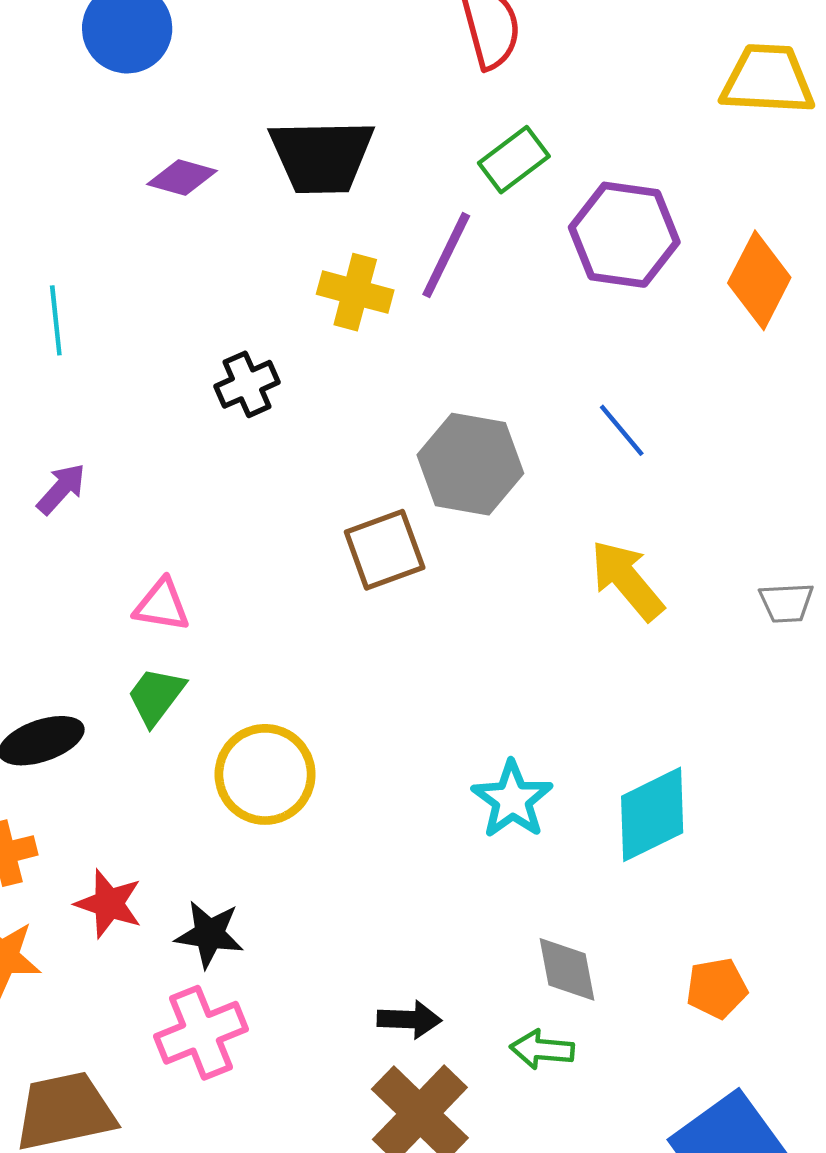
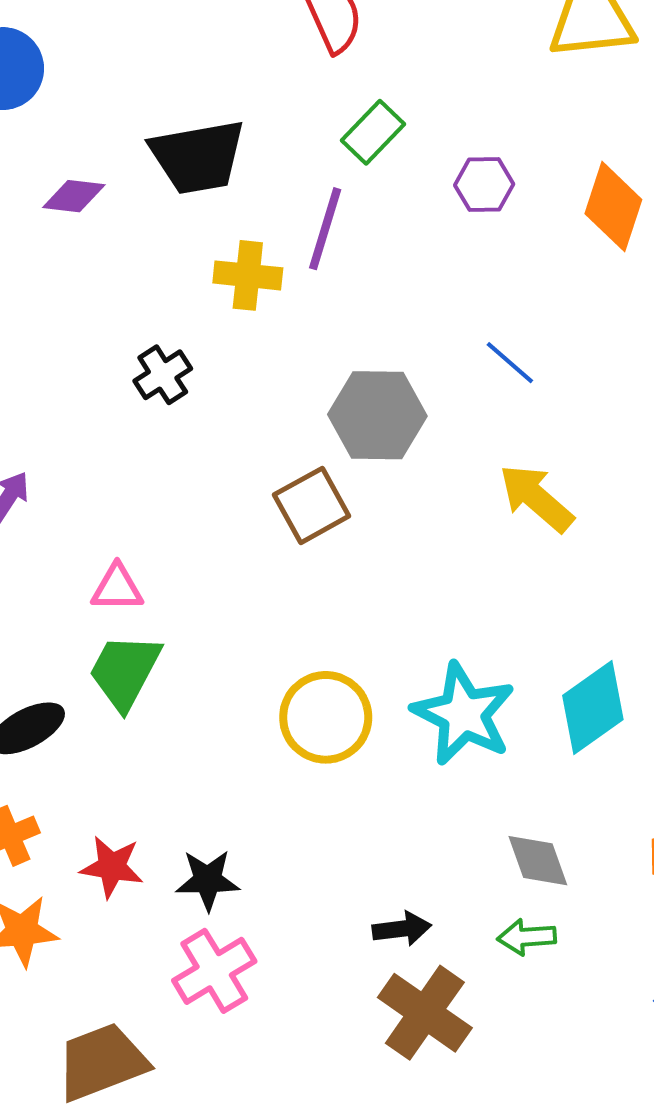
purple hexagon: (624, 235) -> (484, 185), size x0.6
green trapezoid: (156, 696) -> (125, 671), size x1.4
yellow circle: (265, 774) -> (326, 717), moved
cyan star: (512, 799) -> (464, 714), size x1.4

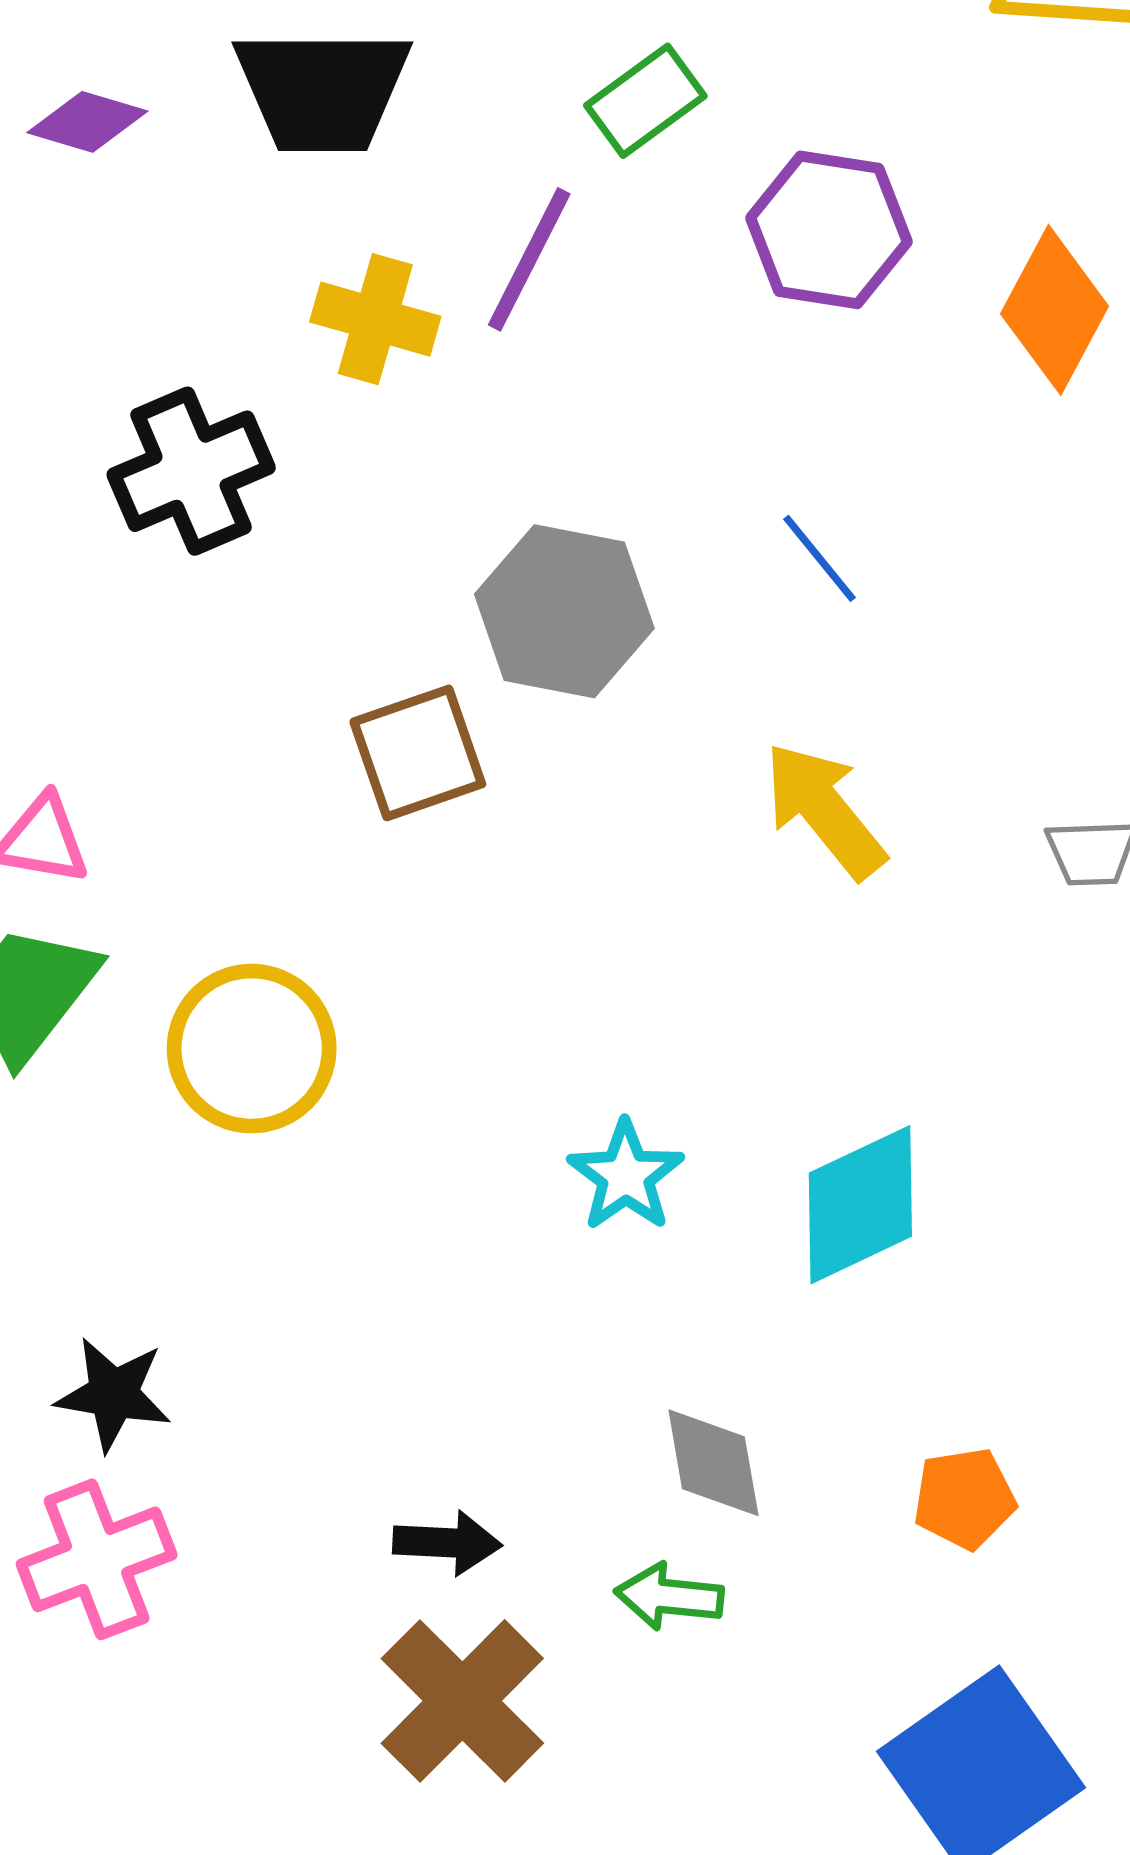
purple hexagon: (484, 185) -> (829, 230), size x1.5
black cross: (163, 375) -> (191, 471), size x1.5
cyan star: (464, 714) -> (626, 1176), size x0.6
yellow circle: (326, 717) -> (252, 1049), moved

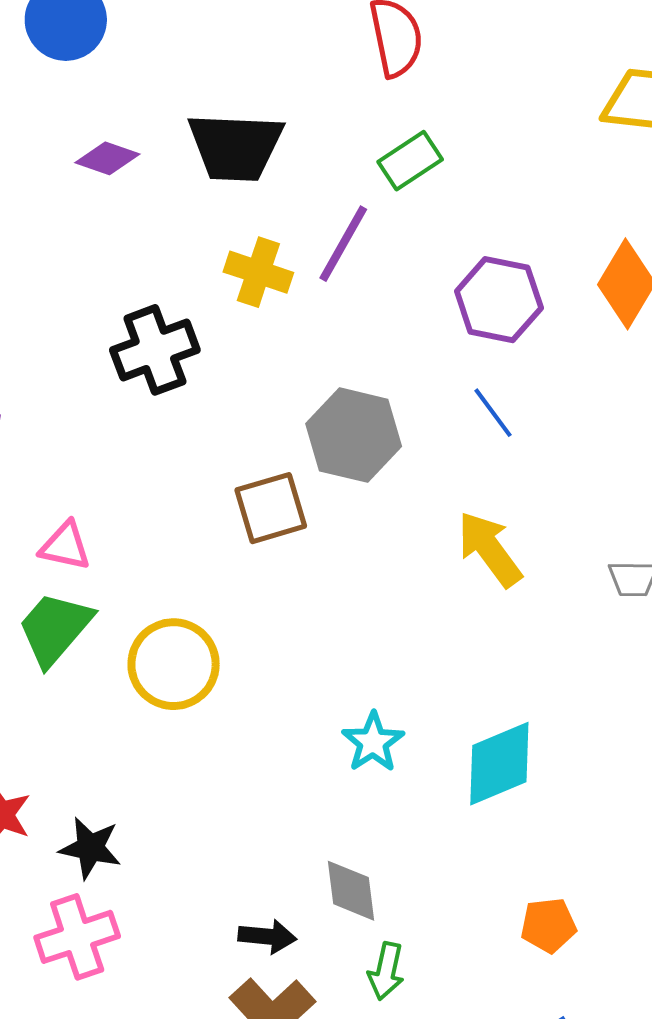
purple hexagon: (829, 230) -> (499, 300), moved
gray diamond: (713, 1463) -> (351, 891), moved
green arrow: (669, 1597) -> (386, 971), turned -86

